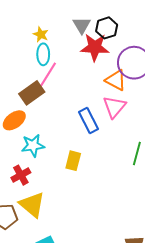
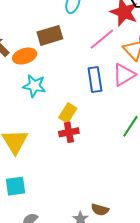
pink line: (48, 75) -> (102, 39), moved
red cross: (21, 175) -> (69, 132), moved

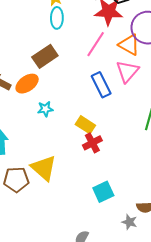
cyan star: (34, 86) -> (45, 109), size x0.7
yellow rectangle: (68, 113) -> (85, 125), turned -72
cyan square: (15, 186) -> (103, 192), moved

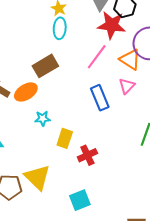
pink triangle: (127, 71) -> (127, 86), size x0.7
yellow rectangle: (85, 125) -> (65, 138), moved, turned 72
cyan square: (103, 192) -> (80, 200), moved

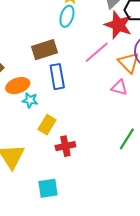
pink triangle: (127, 86) -> (119, 88), turned 48
orange ellipse: (26, 92) -> (18, 86), moved
blue rectangle: (100, 98) -> (57, 77), moved

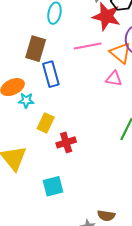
brown rectangle: (45, 50) -> (36, 49), turned -50
pink line: (97, 52) -> (88, 46), turned 36

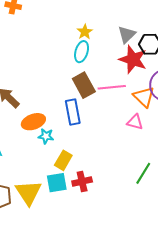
brown rectangle: (36, 49) -> (84, 85), moved, turned -50
cyan square: (53, 186) -> (57, 183), moved

